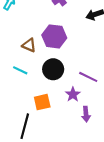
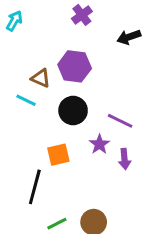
cyan line: (20, 70) -> (26, 100), moved
purple arrow: (86, 114) -> (124, 159), moved

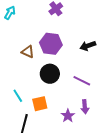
black arrow: (129, 37) -> (88, 46), moved
cyan line: (26, 100) -> (18, 96), moved, turned 32
purple star: (100, 144) -> (68, 116), moved

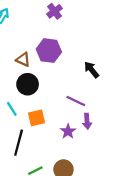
black arrow: (88, 46) -> (92, 70), moved, turned 70
black circle: (50, 74) -> (28, 84), moved
purple line: (82, 81) -> (76, 101), moved

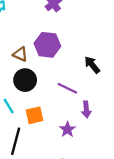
purple line: (76, 101) -> (67, 88), moved
purple arrow: (87, 121) -> (86, 109), moved

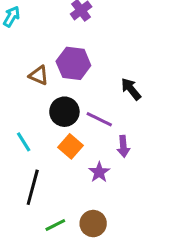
black circle: (25, 80) -> (64, 112), moved
orange square: (35, 115) -> (70, 146), moved, turned -36

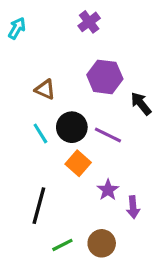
purple hexagon: (73, 63) -> (105, 77), moved
cyan line: (24, 142) -> (40, 133), moved
purple arrow: (123, 146) -> (133, 207), moved

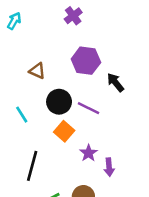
cyan line: (40, 133) -> (22, 115), moved

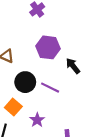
orange square: (64, 131) -> (13, 107), moved
purple star: (89, 153) -> (37, 120), moved

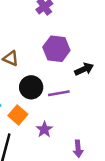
black arrow: (73, 66) -> (84, 69), turned 105
purple line: (50, 88) -> (59, 93), turned -36

